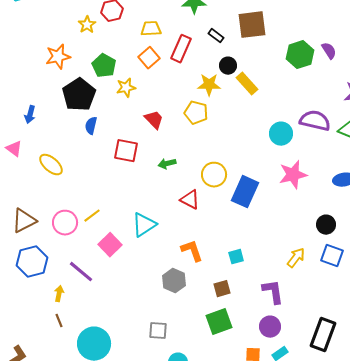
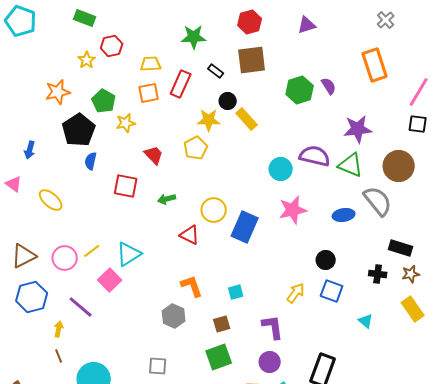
orange square: (149, 58) -> (149, 93), turned 30
yellow pentagon: (196, 113) -> (196, 148), turned 30
cyan triangle: (144, 225) -> (129, 254), moved

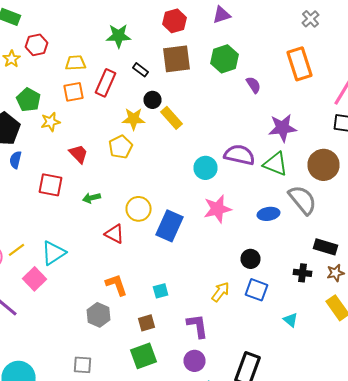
purple triangle: (307, 25) -> (222, 15), moved
green hexagon: (300, 90) -> (224, 59), moved

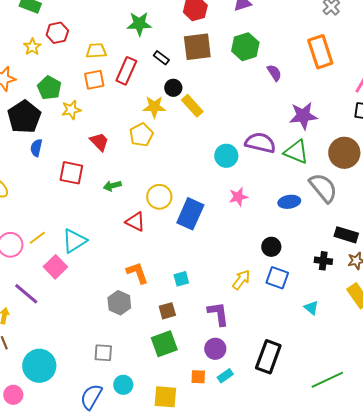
pink star: (218, 209) -> (238, 197), size x0.7

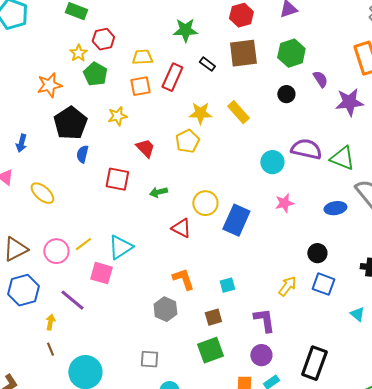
green pentagon: (49, 88) -> (95, 74), moved
black circle: (173, 88) -> (286, 94), moved
purple star: (303, 116) -> (349, 102), moved
pink square: (55, 267) -> (101, 273), turned -30

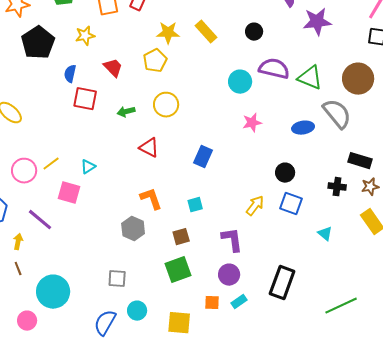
black circle: (286, 94) -> (254, 32), moved
blue semicircle: (82, 154) -> (70, 74), moved
yellow circle: (205, 203) -> (166, 105), moved
blue rectangle: (236, 220) -> (203, 157), moved, size x0.7
cyan triangle: (120, 247) -> (88, 167), size x0.6

